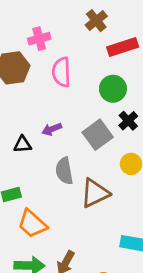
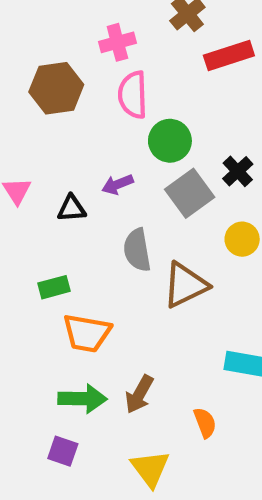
pink cross: (39, 39) -> (117, 42), moved
green circle: (113, 89) -> (170, 141), moved
orange trapezoid: (32, 224) -> (87, 333), turned -32

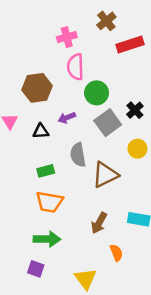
brown hexagon: (56, 88) -> (37, 88), moved
green rectangle: (54, 287) -> (46, 171), moved
brown arrow: (139, 394) -> (99, 223), moved

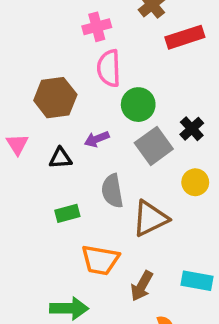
orange trapezoid: (49, 202) -> (100, 260), moved

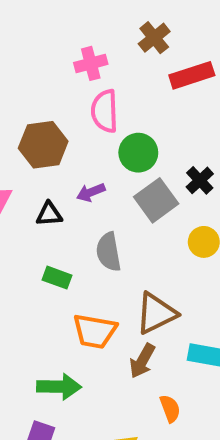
green rectangle: (67, 213) -> (57, 278), turned 35
brown triangle: (150, 219) -> (156, 313), moved

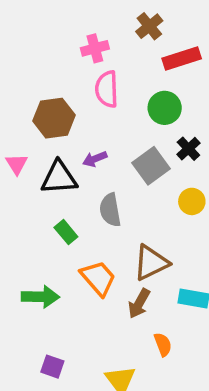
green circle: (138, 153) -> (165, 108), moved
black triangle: (49, 214) -> (59, 178), size x1.6
green rectangle: (57, 278) -> (66, 232), turned 30
orange trapezoid: (95, 331) -> (98, 278), turned -141
green arrow: (59, 387) -> (40, 297), moved

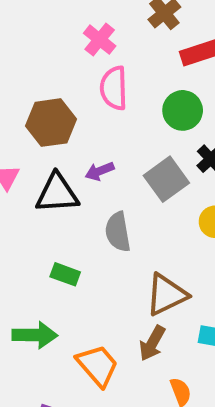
pink cross: (95, 48) -> (100, 40), turned -36
green rectangle: (66, 232) -> (65, 274), moved, turned -30
orange trapezoid: (98, 278) -> (98, 365), moved

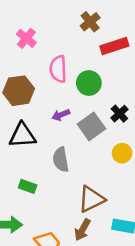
pink cross: (100, 40) -> (26, 38), moved
green circle: (183, 110) -> (89, 83), moved
purple arrow: (100, 171) -> (61, 115), moved

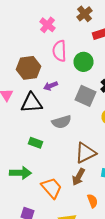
pink cross: (26, 38) -> (48, 25), moved
purple arrow: (61, 115) -> (50, 86), moved
gray square: (91, 126) -> (86, 96), turned -30
gray semicircle: (61, 160) -> (62, 122), turned -96

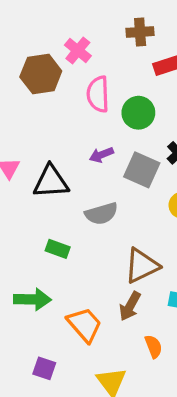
brown cross: (84, 14) -> (140, 32), turned 35
brown hexagon: (28, 68) -> (41, 74), moved
purple arrow: (50, 86) -> (101, 155), moved

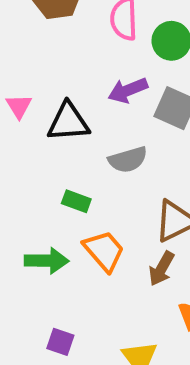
purple arrow: (101, 155) -> (128, 90), size x1.4
orange trapezoid: (85, 325) -> (104, 251), moved

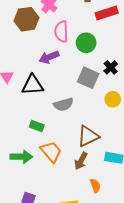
purple arrow: (128, 90) -> (49, 57), moved

